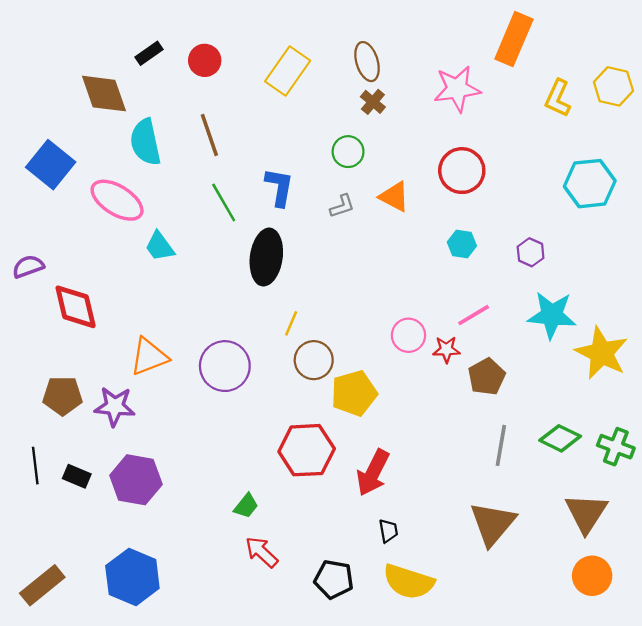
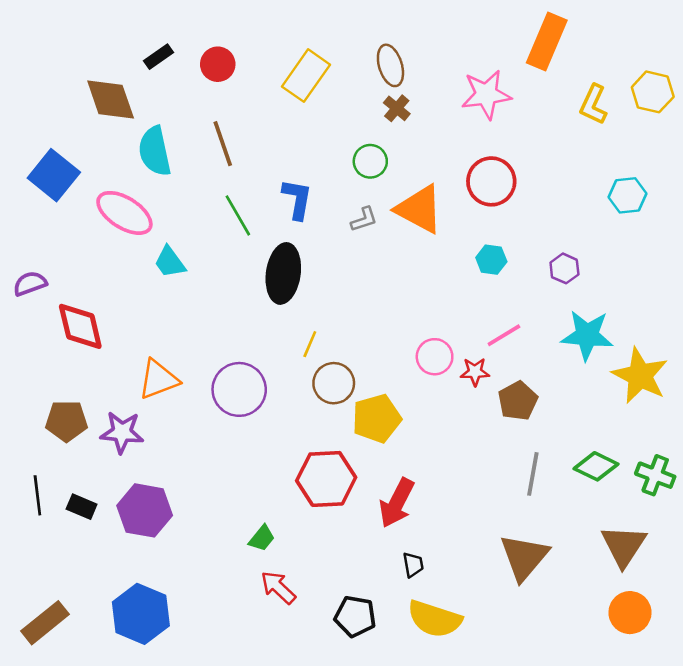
cyan hexagon: (590, 184) -> (627, 195), size x0.7
orange triangle: (394, 197) -> (419, 209), size x1.5

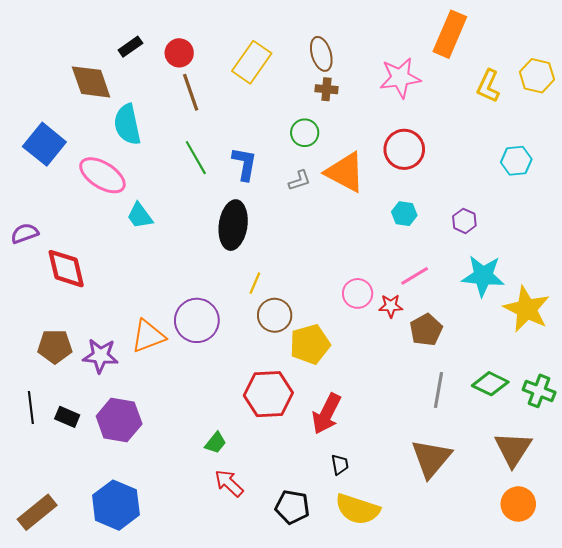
brown cross: (397, 108) -> (326, 89), turned -35
brown line: (223, 144) -> (191, 92), moved
green line: (238, 215) -> (196, 158), moved
orange triangle: (158, 379) -> (148, 336), moved

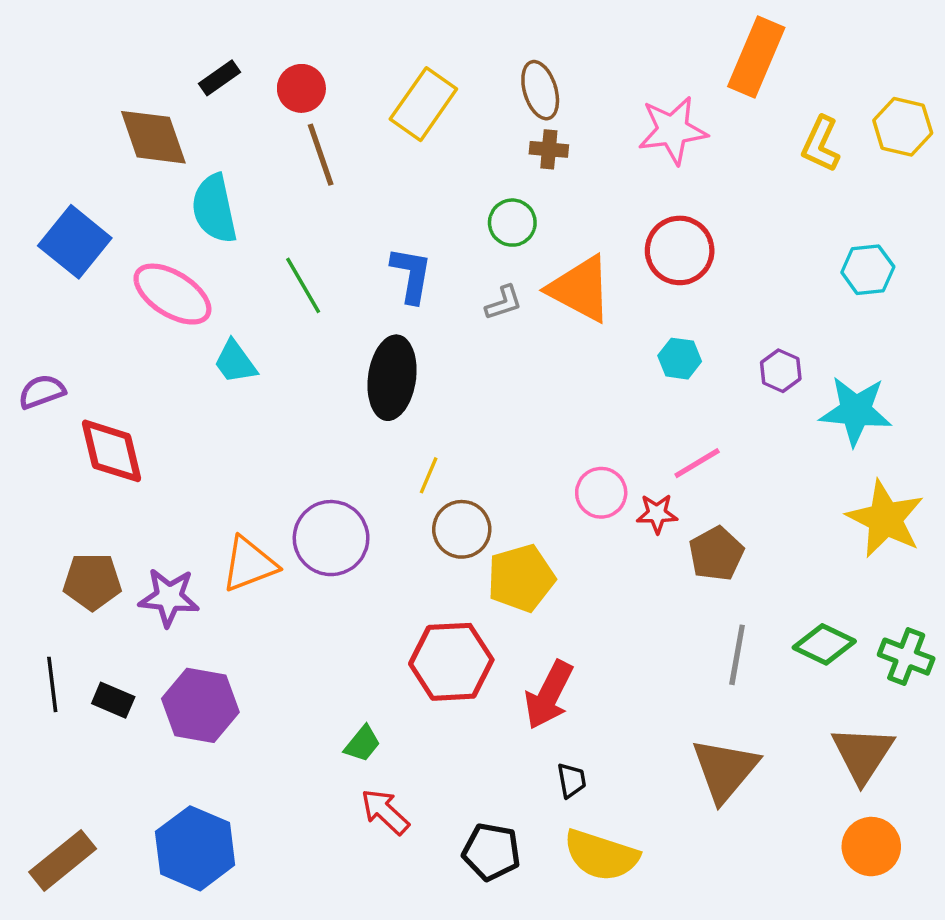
green line: (196, 158) -> (303, 285), moved
cyan star: (483, 276) -> (856, 411), moved

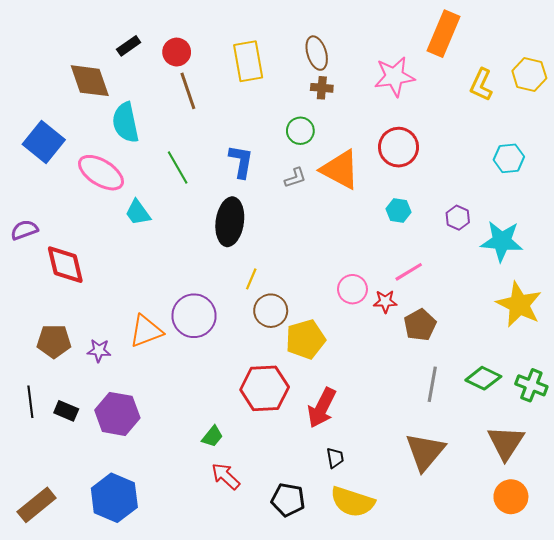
yellow rectangle: (423, 104) -> (248, 61), turned -45
purple star: (169, 597) -> (99, 351), size x0.7

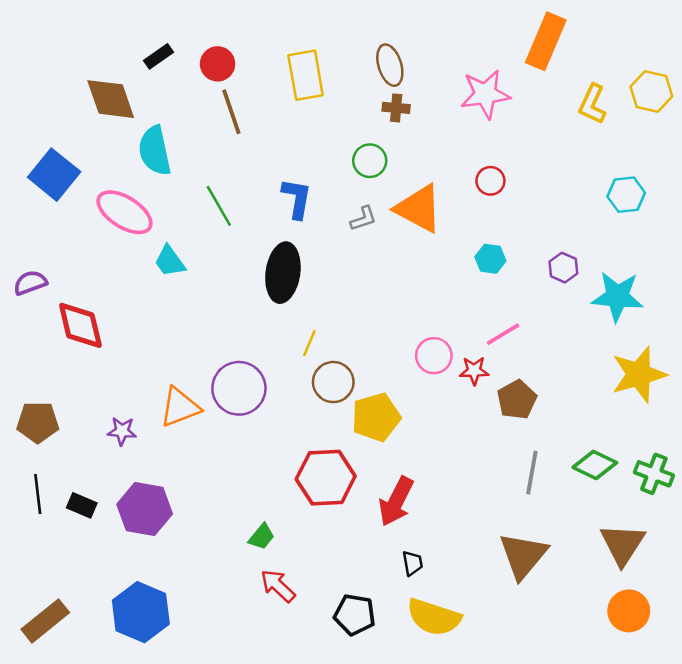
red circle: (398, 147) -> (490, 181), size x0.6
yellow star: (519, 305) -> (639, 374), turned 30
brown pentagon: (54, 341) -> (38, 422), moved

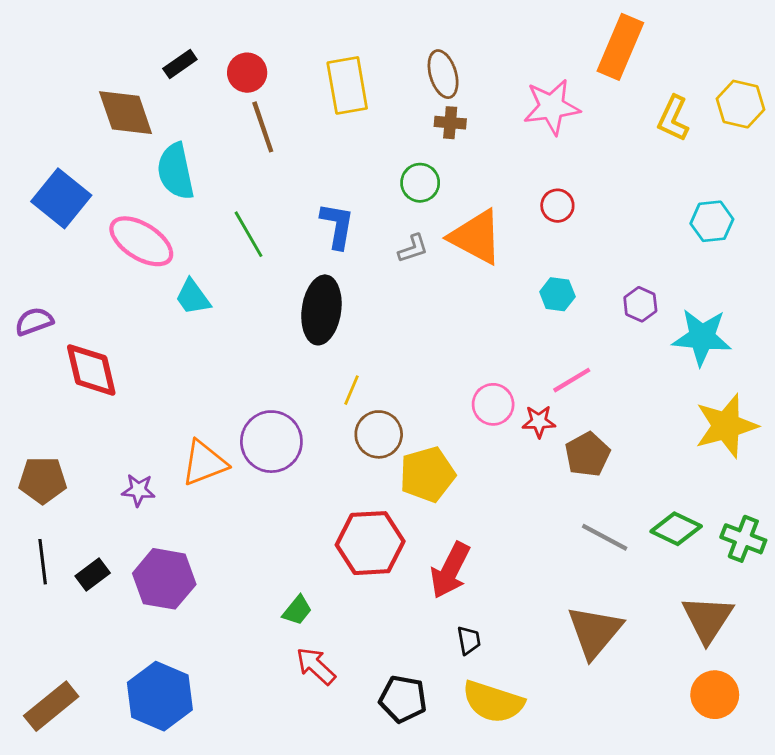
gray line: (532, 473) -> (605, 537), turned -72
black rectangle: (82, 505) -> (93, 575), turned -60

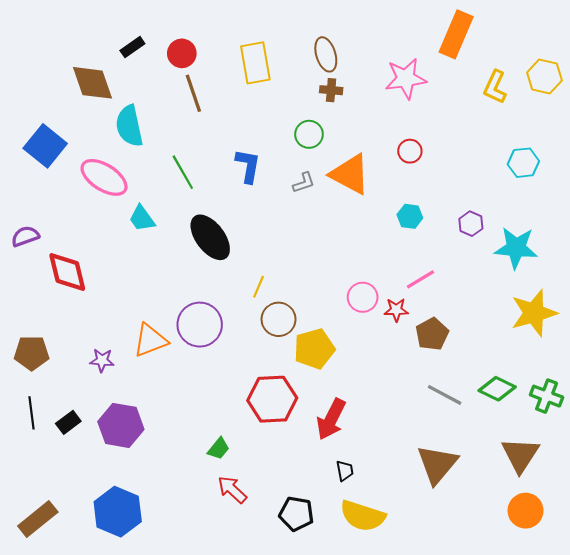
black ellipse: (321, 310) -> (210, 237), moved, turned -45

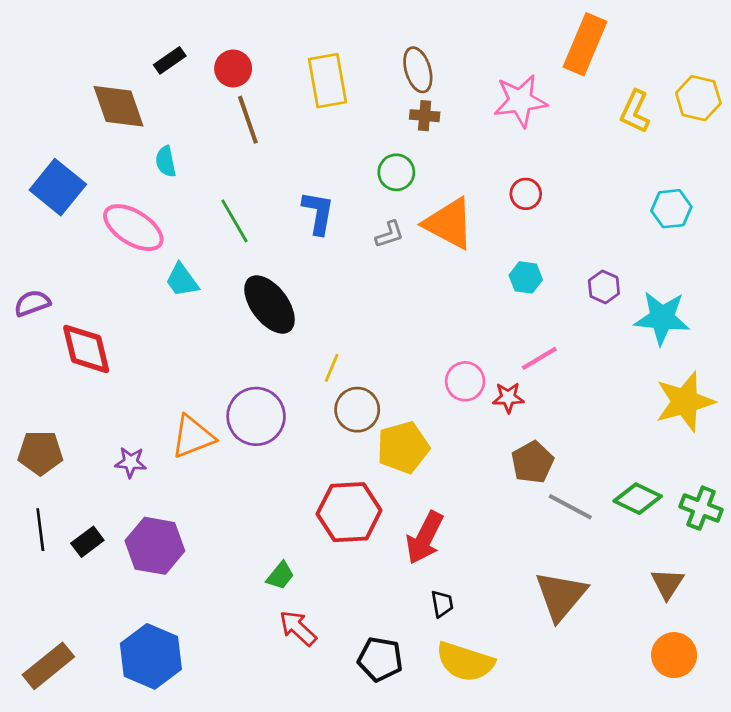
cyan semicircle: (129, 126) -> (166, 162), size x0.6
brown pentagon: (432, 334) -> (532, 462), moved
brown triangle: (520, 455) -> (667, 584), size x0.7

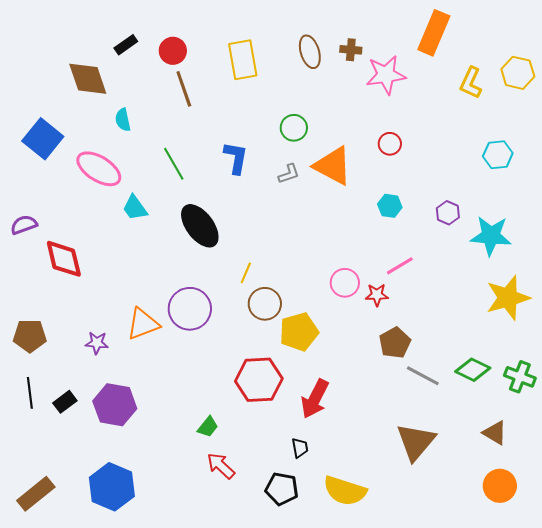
brown cross: (425, 116) -> (351, 50), moved
brown triangle: (667, 584) -> (495, 433), turned -32
black trapezoid: (442, 604) -> (300, 448), moved

